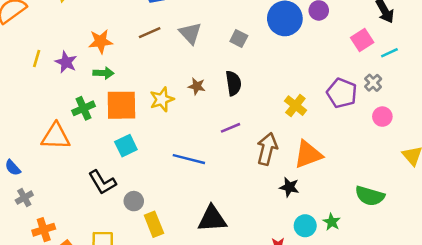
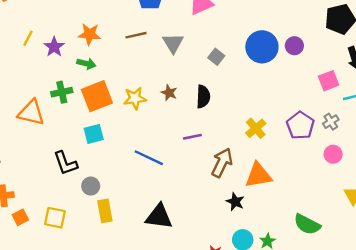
orange square: (121, 105) -> (97, 96), turned -32

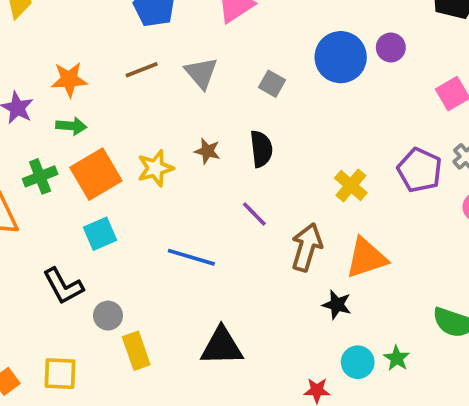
purple line: (192, 137) -> (254, 214), turned 66

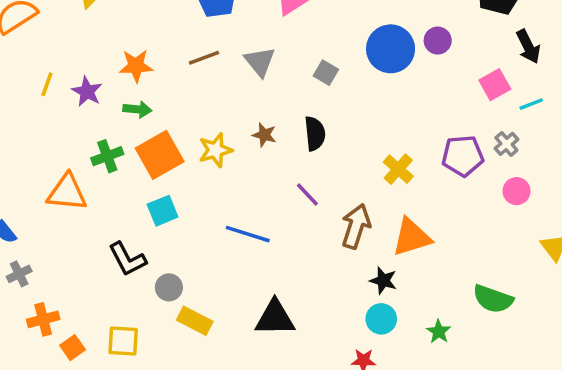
purple pentagon: (420, 170) -> (463, 156), turned -30
yellow rectangle: (136, 351) -> (195, 321), turned -44
cyan circle: (358, 362) -> (381, 319), moved

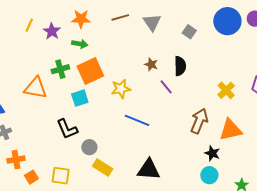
yellow star: (215, 150) -> (121, 89), moved
purple line: (307, 195) -> (166, 87), moved
cyan square: (163, 211) -> (80, 98), moved

